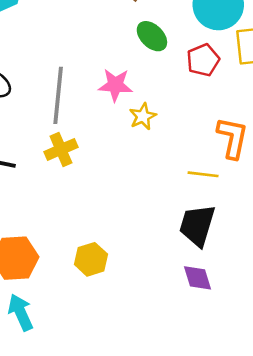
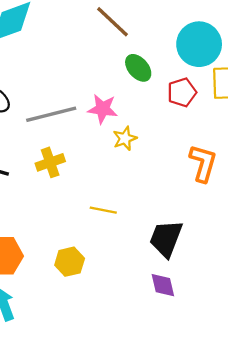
gray line: (58, 95) -> (51, 114), turned 66
yellow line: (203, 174) -> (103, 210), moved

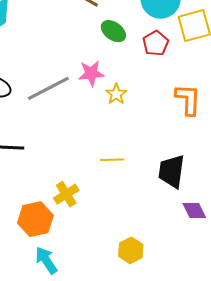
yellow cross: (50, 162) -> (66, 194), moved
yellow hexagon: (70, 262) -> (131, 250), moved
purple diamond: (163, 285) -> (194, 210), moved

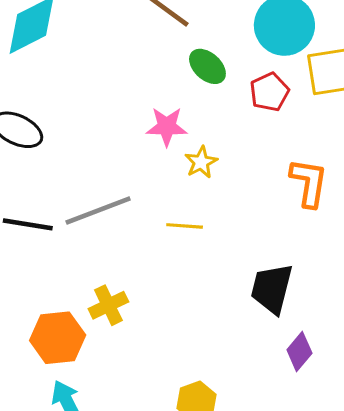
gray line: (48, 88) -> (98, 211), moved
yellow line: (112, 160) -> (185, 226), moved
purple diamond: (194, 210) -> (299, 352), turned 60

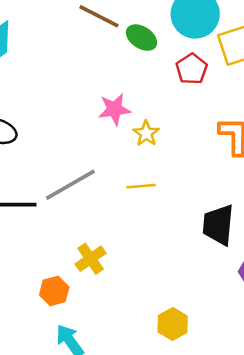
green ellipse: (207, 66) -> (142, 38), moved
orange hexagon: (58, 338) -> (54, 291), size x0.7

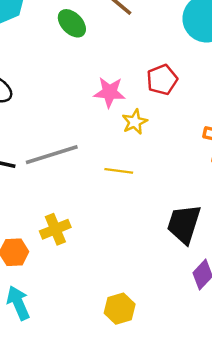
green ellipse: (142, 38) -> (72, 23), moved
red pentagon: (192, 69) -> (162, 80), moved

